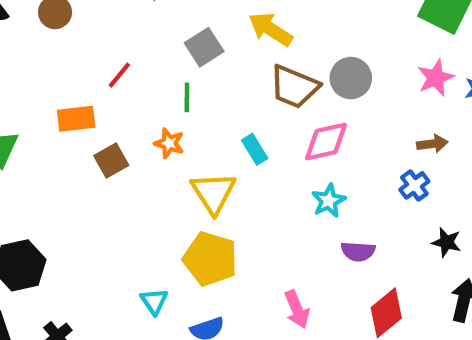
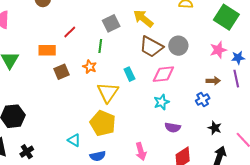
cyan triangle: (154, 301) -> (74, 140), turned -32

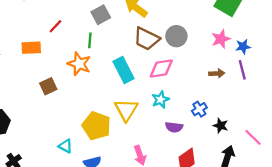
orange star: (90, 67) -> (79, 64), size x1.5
brown square: (61, 72) -> (48, 86), moved
cyan rectangle: (129, 74) -> (124, 70), size x1.6
yellow triangle: (108, 92) -> (126, 110), moved
blue cross: (203, 99) -> (199, 109), moved

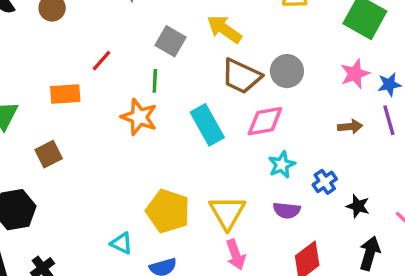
gray square: (101, 15) -> (170, 41), turned -30
brown square: (48, 86) -> (49, 154), moved
cyan star: (160, 100) -> (282, 165), moved
yellow triangle: (126, 110) -> (227, 212), moved

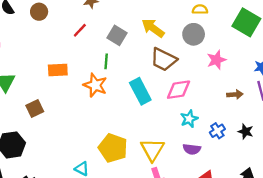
red line: (101, 61) -> (80, 30), moved
gray circle: (287, 71) -> (194, 34), moved
pink star: (355, 74) -> (216, 60), moved
orange rectangle: (65, 94) -> (58, 70), moved
black star: (358, 206) -> (246, 131), moved

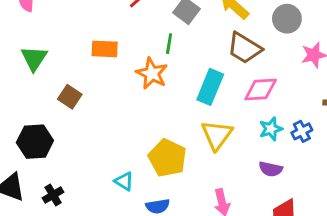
cyan rectangle: (140, 91) -> (210, 87), turned 45
brown square: (35, 109) -> (70, 97), turned -36
blue cross: (217, 131) -> (302, 131), moved
yellow triangle: (152, 150) -> (217, 135), moved

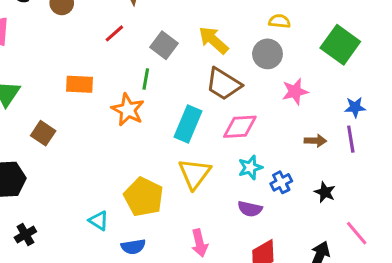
blue cross: (302, 131) -> (281, 182), moved

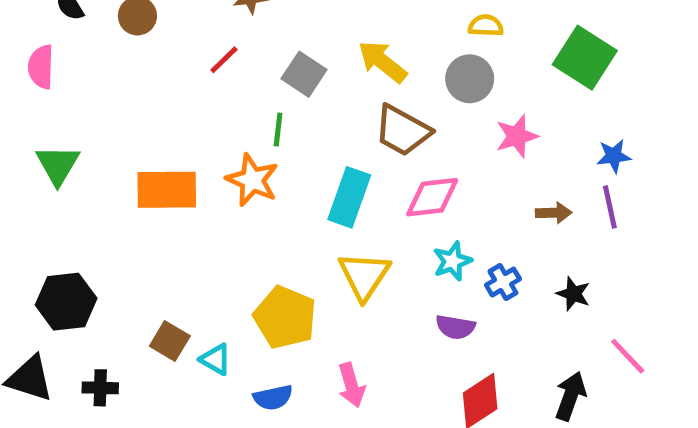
orange rectangle: (79, 84) -> (167, 190), moved, size x1.4
brown square: (43, 133) -> (170, 341), moved
black cross: (25, 234) -> (100, 388), turned 35
pink arrow: (199, 243) -> (351, 385), moved

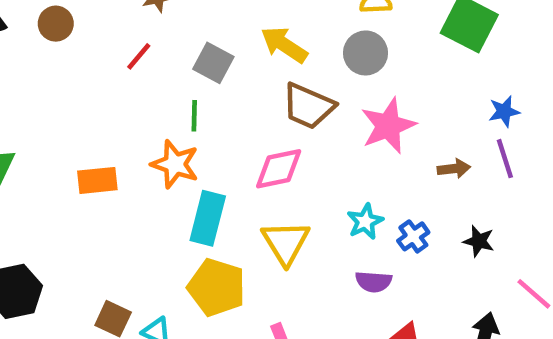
pink star: (517, 136) -> (388, 126), moved, size x1.4
orange rectangle: (167, 190) -> (97, 180), size x0.7
cyan rectangle: (349, 197) -> (208, 218), moved
pink diamond: (432, 197) -> (279, 169), moved

